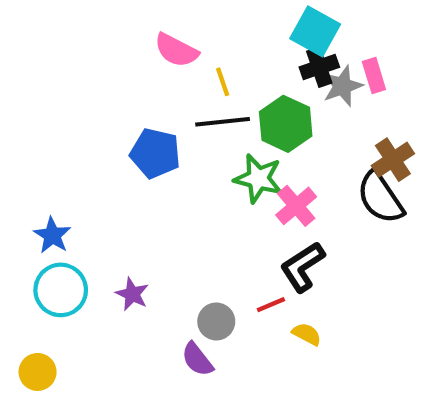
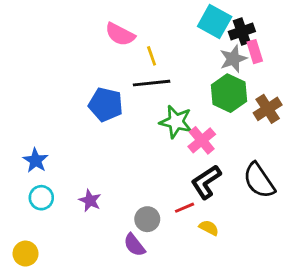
black cross: (319, 67) -> (242, 32), moved
green hexagon: (286, 124) -> (229, 93), moved
black semicircle: (380, 197) -> (259, 180), moved
cyan circle: (61, 290) -> (41, 198), size x0.7

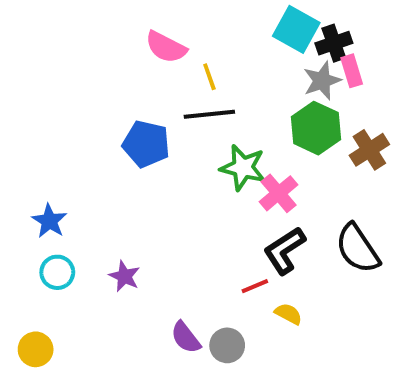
gray circle: (147, 219) -> (227, 345), moved

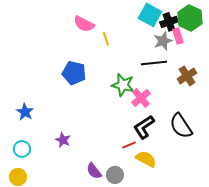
black line: (209, 114) -> (154, 63), moved
green hexagon: (316, 128) -> (190, 18), moved
cyan circle: (57, 272) -> (22, 149), moved
yellow semicircle: (288, 314) -> (146, 159), size x1.5

